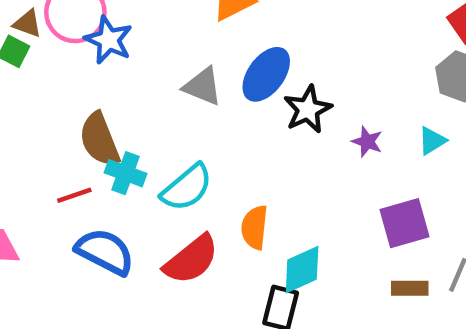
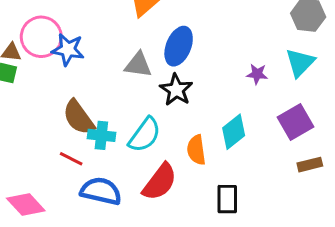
black star: (308, 109) -> (176, 90), moved
cyan triangle: (432, 141) -> (300, 63), size x1.5
red line: (74, 195) -> (71, 159), turned 60
cyan diamond: (302, 270) -> (234, 132), moved

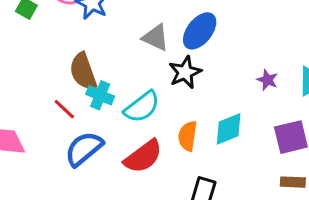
blue semicircle: (101, 191) -> (84, 149), turned -69

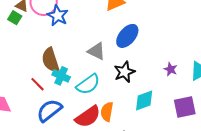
gray triangle: (156, 38) -> (96, 51), moved
black star: (185, 72) -> (125, 72), moved
orange semicircle: (188, 136) -> (107, 112), moved

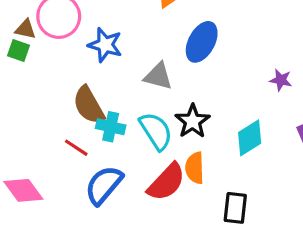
blue star: (58, 16) -> (105, 45), moved
black star: (125, 72) -> (193, 121), moved
cyan semicircle: (88, 84) -> (156, 131), turned -75

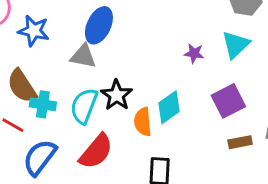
blue ellipse: (202, 42) -> (99, 25), moved
cyan semicircle: (156, 131) -> (84, 106), turned -123
orange semicircle: (195, 168) -> (143, 122), moved

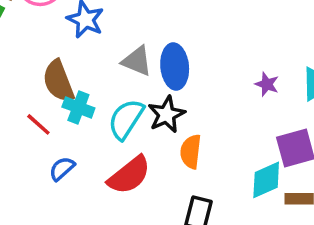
blue ellipse: (99, 25) -> (175, 67), moved, turned -42
cyan diamond: (169, 107) -> (266, 180), moved
blue semicircle: (40, 157) -> (62, 169), size x0.6

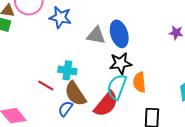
brown semicircle: (58, 81) -> (75, 94), moved
black star: (166, 114) -> (120, 63), turned 30
cyan semicircle: (126, 119) -> (117, 87), moved

